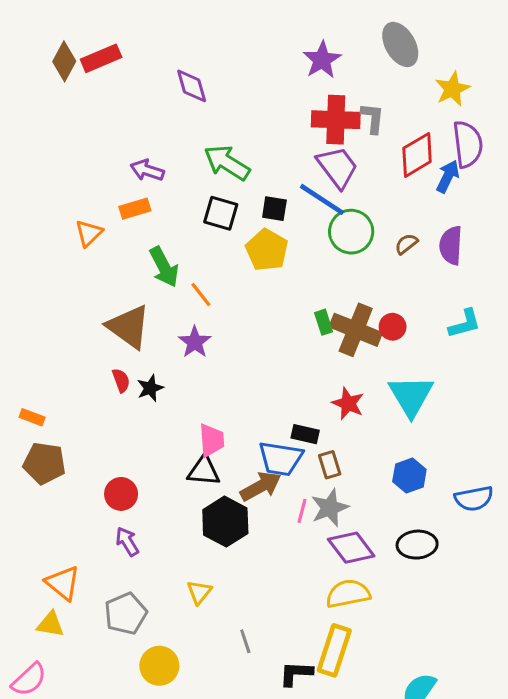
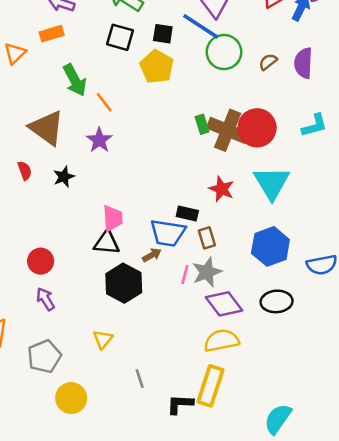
red circle: (393, 327) -> (257, 128), size x1.8
red semicircle: (121, 380) -> (25, 171), moved
blue hexagon: (409, 476) -> (270, 246), size x1.4
brown arrow: (261, 486) -> (152, 255), size x0.6

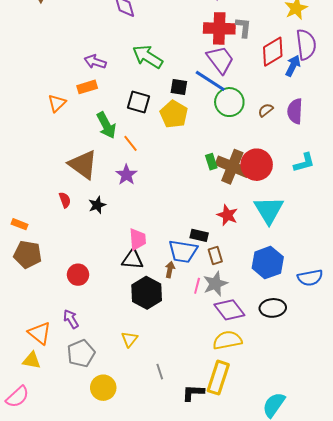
black square: (120, 37) -> (139, 102), moved
brown arrow: (152, 255) -> (170, 270), turned -49
purple arrow: (45, 299) -> (71, 319), moved

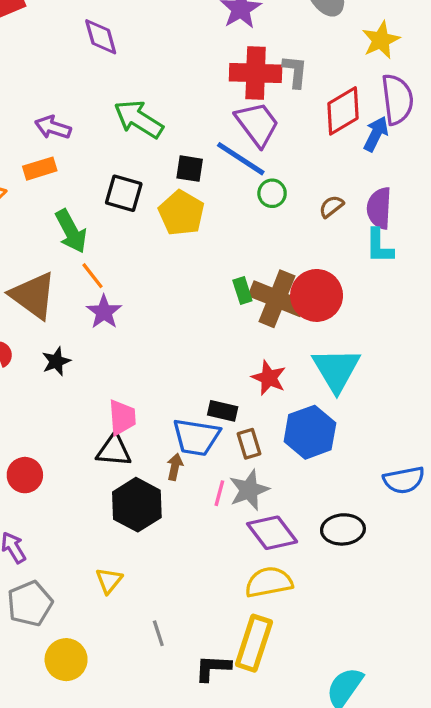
green circle: (229, 102) -> (272, 193), size x0.6
orange line: (130, 143) -> (92, 276), moved
cyan L-shape: (304, 163) -> (379, 246), moved, turned 105
blue hexagon: (268, 263) -> (310, 432), moved

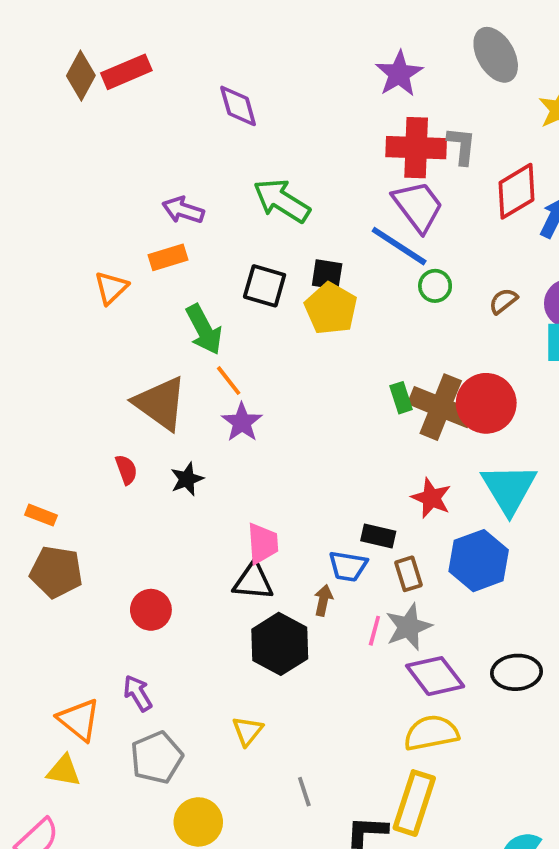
black square: (190, 169) -> (327, 275), moved
blue trapezoid: (196, 437) -> (348, 566), size x0.7

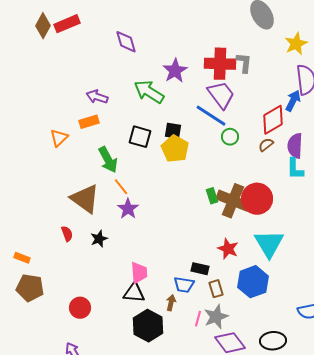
purple star: (399, 74) -> (175, 71), moved
red diamond: (517, 191) -> (273, 120), moved

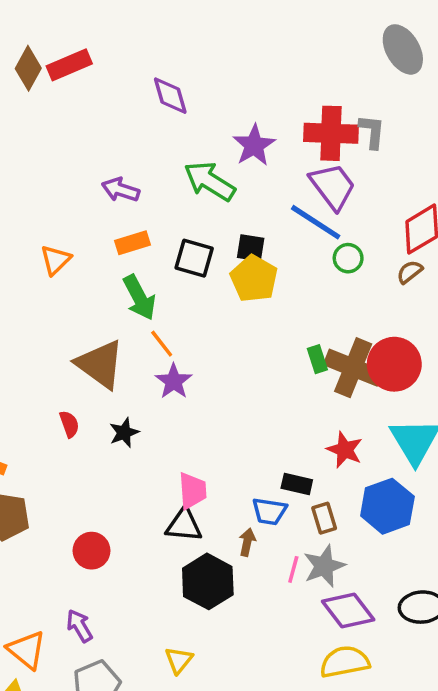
orange rectangle: (89, 122) -> (133, 243), moved

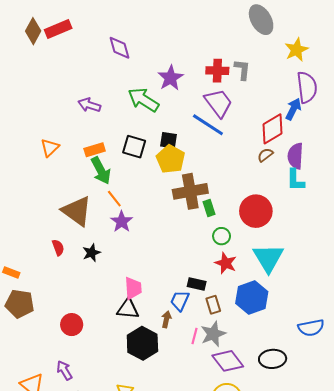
red cross: (331, 133) -> (217, 71), size x0.7
orange rectangle: (133, 243) -> (95, 150), moved
green circle: (348, 258) -> (222, 236), moved
brown cross: (353, 368) -> (190, 191), moved, turned -32
blue trapezoid: (269, 511) -> (180, 301), turned 105

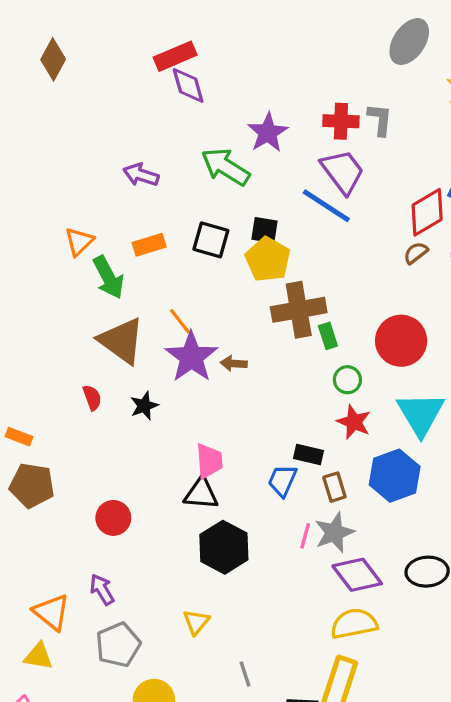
gray ellipse: (261, 20) -> (409, 42), turned 64
red rectangle: (58, 29) -> (175, 56), moved
green arrow: (101, 171) -> (108, 277), moved
purple star: (122, 222) -> (191, 357), size x1.5
brown arrow: (166, 319) -> (234, 363), moved, turned -98

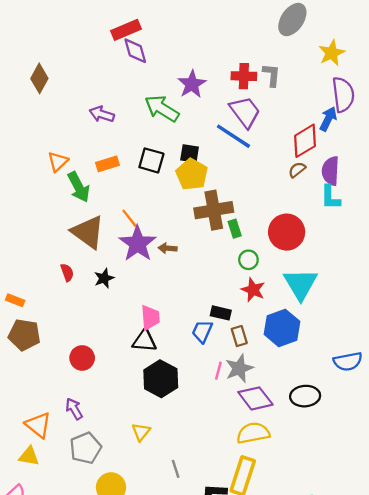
brown diamond: (53, 59) -> (39, 78), moved

